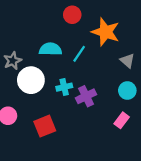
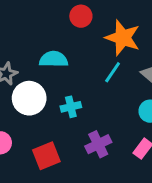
cyan line: (79, 54) -> (113, 72), moved
purple cross: (86, 96) -> (98, 144), moved

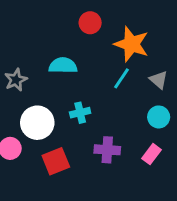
white circle: (29, 98) -> (37, 123), moved
purple cross: (98, 144) -> (107, 150), turned 30

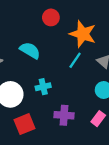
cyan semicircle: (63, 66) -> (30, 50), turned 30

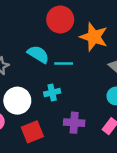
red circle: (51, 17) -> (60, 19), size x1.5
cyan line: (75, 60) -> (64, 64), moved, turned 56

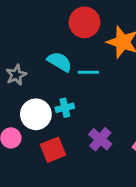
cyan cross: (52, 93) -> (65, 108), moved
purple cross: (74, 123) -> (100, 139), turned 36

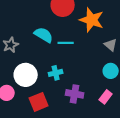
cyan cross: (65, 108) -> (56, 73), moved
purple cross: (100, 139) -> (75, 94), turned -30

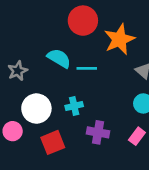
orange star: (92, 20) -> (119, 39), turned 30

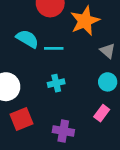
cyan cross: (74, 106) -> (56, 83), moved
purple cross: (98, 132) -> (63, 131), moved

